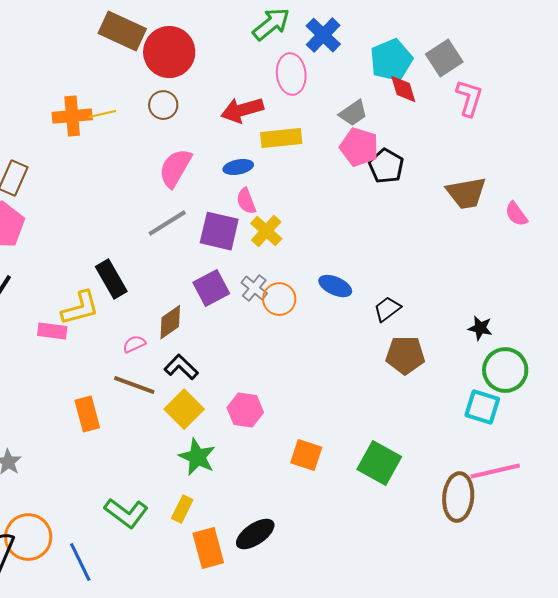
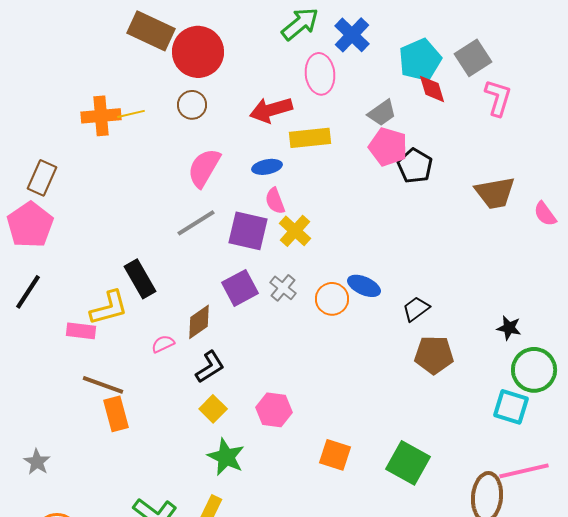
orange circle: (279, 299) -> (332, 299), moved
black L-shape: (181, 367) -> (210, 367), turned 104
brown line: (134, 385) -> (103, 385), moved
yellow square: (184, 409) -> (213, 409), size x0.7

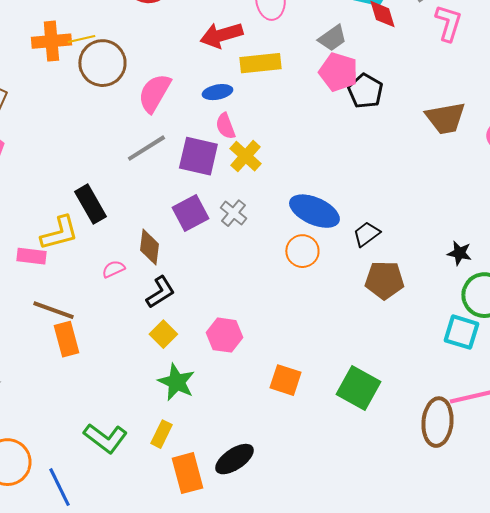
brown circle: (192, 105) -> (102, 63), moved, size x1.6
blue ellipse: (364, 286) -> (314, 211), size x1.5
orange circle: (332, 299) -> (302, 251), moved
brown diamond: (199, 322) -> (149, 247), turned -48

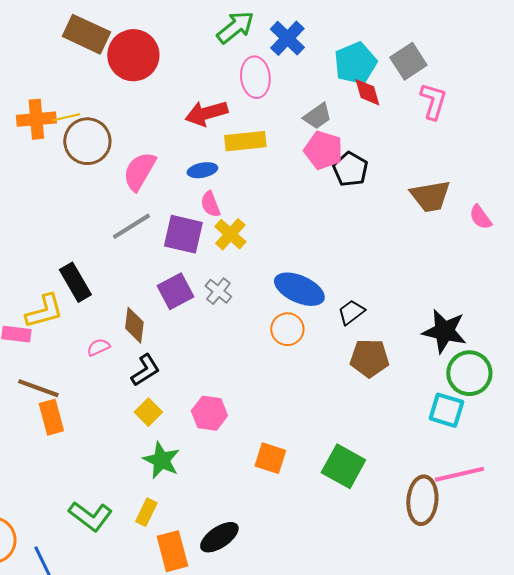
black star: (459, 253) -> (444, 331), size x1.8

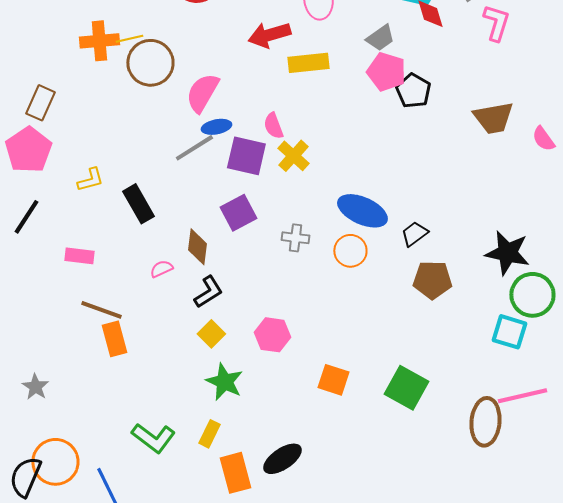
blue ellipse: (202, 170) -> (216, 127), moved
gray cross: (218, 291) -> (295, 238), moved, turned -32
yellow L-shape: (44, 311) -> (90, 180), moved, size x0.7

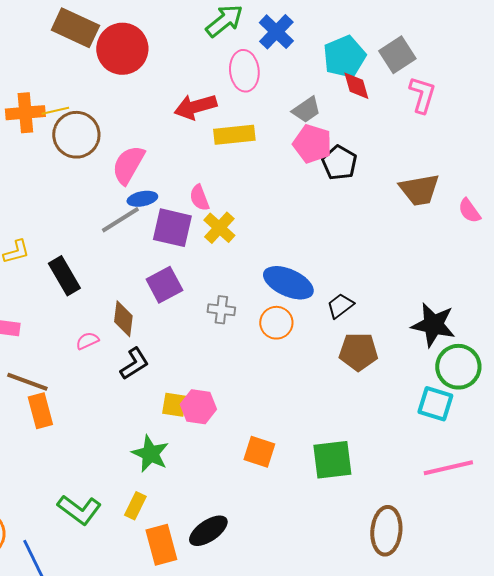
yellow square: (211, 334) -> (174, 405), moved, turned -36
green square: (406, 388) -> (332, 460), turned -36
brown ellipse: (485, 422) -> (386, 531), moved

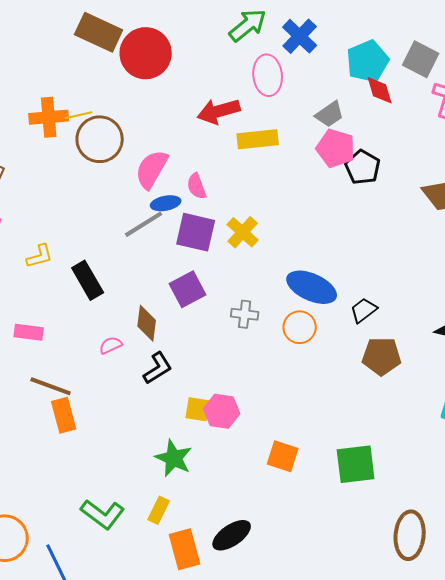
gray square: (397, 55) -> (421, 59), turned -30
pink semicircle: (199, 198) -> (197, 186), moved

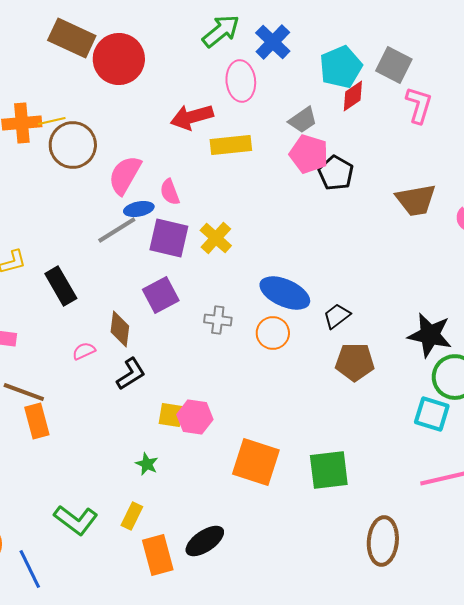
red diamond: (380, 90) -> (353, 96), turned 72
orange square: (283, 456) -> (256, 462), size x1.5
green star: (174, 458) -> (147, 464), size x0.6

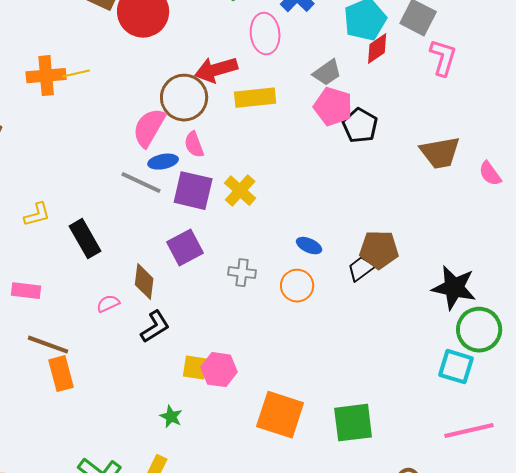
brown circle: (73, 145) -> (184, 98), moved
gray line: (117, 230) -> (141, 183), turned 57
blue ellipse: (285, 293) -> (309, 246), size x0.5
brown pentagon: (355, 362) -> (379, 250), moved

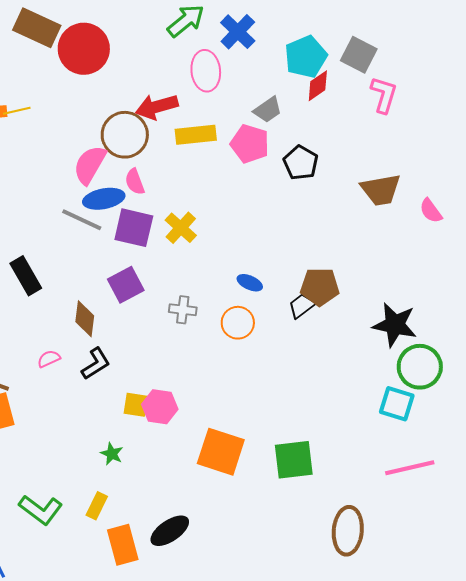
pink pentagon: (333, 107) -> (250, 144), moved
blue ellipse: (163, 162) -> (104, 199), size x1.4
pink semicircle: (108, 304) -> (49, 359), moved

